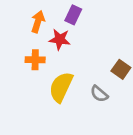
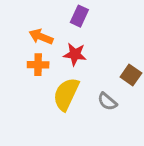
orange arrow: (38, 22) -> (41, 37), moved, turned -85
red star: (60, 39) -> (75, 54), moved

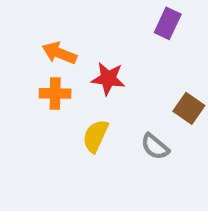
purple rectangle: (79, 16) -> (168, 23), moved
yellow semicircle: (66, 94) -> (95, 136), size x0.7

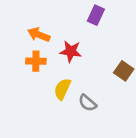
purple rectangle: (168, 23) -> (96, 15), moved
gray semicircle: (155, 147) -> (87, 103), moved

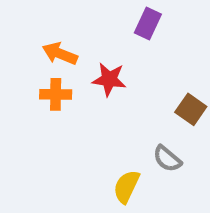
yellow semicircle: (62, 89) -> (126, 187), moved
gray semicircle: (87, 103) -> (167, 159), moved

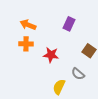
purple rectangle: (148, 24) -> (69, 24), moved
red star: (109, 79) -> (51, 55), moved

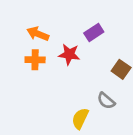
purple rectangle: (69, 24) -> (94, 32), turned 32
red star: (51, 55) -> (69, 54), moved

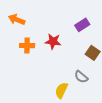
purple rectangle: (94, 32) -> (82, 25), moved
orange arrow: (38, 34) -> (17, 20), moved

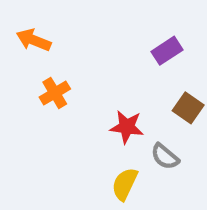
red star: (53, 41) -> (127, 127), moved
orange cross: (27, 46) -> (55, 93), turned -32

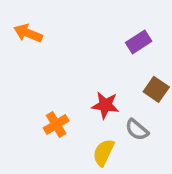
orange cross: (55, 93) -> (56, 124), moved

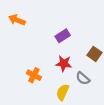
purple rectangle: (139, 42) -> (63, 36), moved
orange cross: (56, 124) -> (34, 75), turned -32

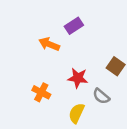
orange arrow: (17, 20) -> (49, 44), moved
purple rectangle: (63, 36) -> (74, 26), moved

